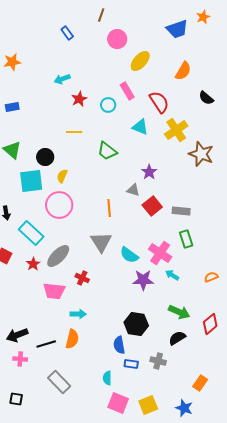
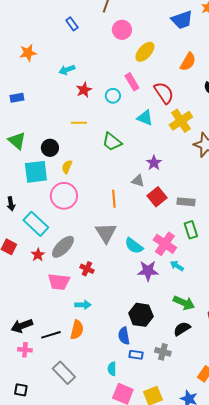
orange star: (12, 62) -> (28, 53), moved

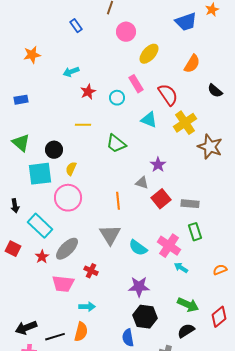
purple star: (148, 271) -> (139, 287), moved

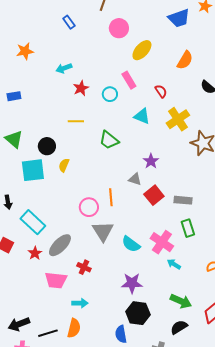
red semicircle: (168, 95) -> (161, 91), size x0.6
pink circle: (68, 198) -> (89, 207), moved, size x0.7

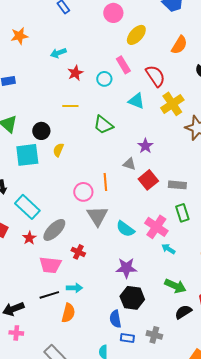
red semicircle: (161, 91) -> (155, 76), size x1.6
black semicircle: (179, 327) -> (183, 312), moved
black line: (48, 333) -> (49, 295), moved

